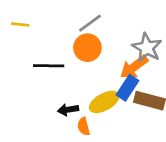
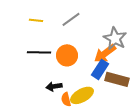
yellow line: (20, 24) -> (36, 20), moved
orange circle: (87, 48) -> (67, 55), moved
yellow ellipse: (104, 102) -> (82, 95), moved

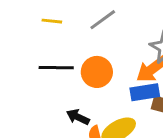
blue rectangle: (100, 69) -> (145, 92), turned 48
black arrow: (54, 86) -> (78, 117), turned 35

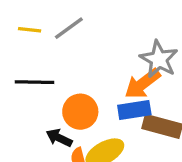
gray line: (103, 20) -> (69, 28), moved
orange circle: (97, 72) -> (80, 112), moved

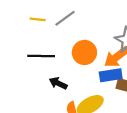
orange circle: (80, 112) -> (84, 52), moved
black arrow: (59, 138) -> (58, 83), moved

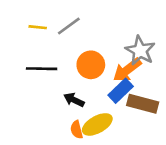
blue rectangle: (111, 75) -> (121, 91), turned -35
black arrow: (58, 83) -> (74, 100), moved

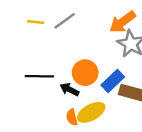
orange circle: (91, 65) -> (85, 73), moved
black line: (42, 69) -> (39, 76), moved
orange arrow: (127, 70) -> (122, 22), moved

